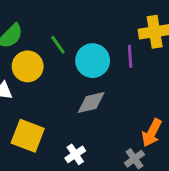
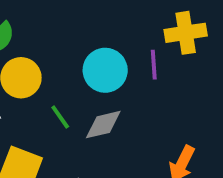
green line: (58, 45) -> (60, 117), moved

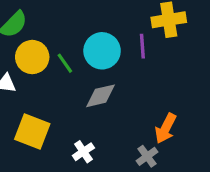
green line: (60, 117) -> (65, 63), moved

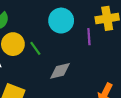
cyan circle: (102, 51) -> (61, 21), moved

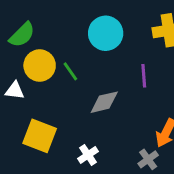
purple line: (89, 37) -> (144, 76), moved

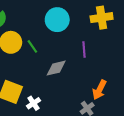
white cross: (88, 155) -> (33, 103), moved

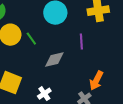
white cross: (33, 103) -> (44, 94), moved

